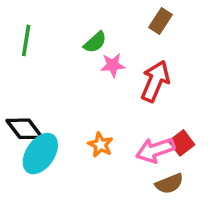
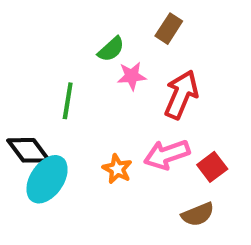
brown rectangle: (161, 21) -> (169, 29), moved
green line: (26, 40) -> (68, 101), moved
pink arrow: (155, 150) -> (167, 154), moved

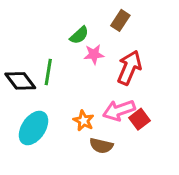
black diamond: (28, 150) -> (20, 81), moved
red square: (212, 167) -> (140, 119), moved
brown semicircle: (198, 214) -> (101, 146), moved, turned 35

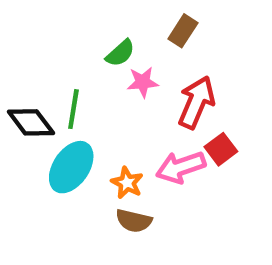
red square: (140, 119) -> (221, 149), moved
cyan ellipse: (34, 128) -> (71, 167), moved
brown semicircle: (101, 146) -> (134, 221), moved

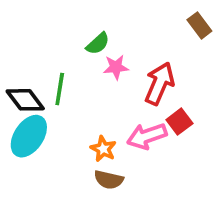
brown rectangle: (183, 31) -> (199, 25), moved, turned -70
cyan ellipse: (71, 167) -> (29, 136), moved

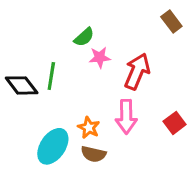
red square: (179, 122) -> (175, 123), moved
cyan ellipse: (29, 136) -> (53, 146), moved
pink arrow: (147, 136) -> (126, 117), turned -72

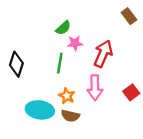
green line: (51, 76) -> (60, 63), moved
black diamond: (22, 85) -> (16, 64), turned 55
cyan ellipse: (53, 146) -> (40, 110), turned 64

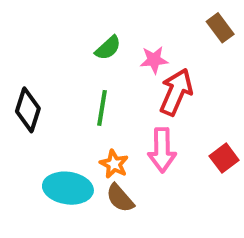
pink star: (75, 43) -> (154, 60), moved
brown semicircle: (70, 116) -> (120, 198), turned 36

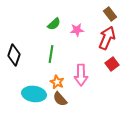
red arrow: (176, 92) -> (107, 38), moved
red square: (224, 158) -> (112, 64), moved

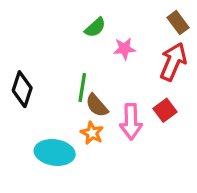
green semicircle: (54, 24) -> (95, 27), moved
red square: (112, 64) -> (165, 110), moved
brown semicircle: (60, 99) -> (97, 105), moved

